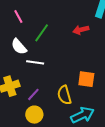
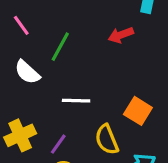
white line: (35, 62) -> (76, 101), moved
orange square: (86, 79) -> (138, 111), turned 30

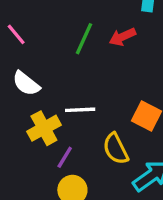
green line: (60, 47) -> (84, 39), moved
yellow cross: (20, 135) -> (44, 128), moved

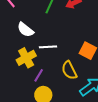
white semicircle: (26, 83) -> (25, 30), moved

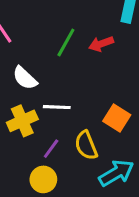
purple line: (39, 75) -> (51, 149), moved

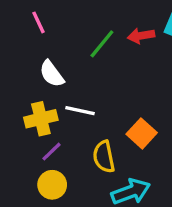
red arrow: (101, 44) -> (141, 36), moved
purple line: (51, 149) -> (52, 152), moved

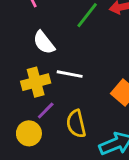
yellow semicircle: (104, 157) -> (76, 124), moved
yellow circle: (52, 185) -> (29, 133), moved

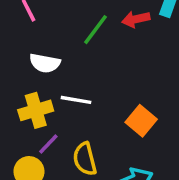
white semicircle: (44, 43) -> (45, 63), turned -40

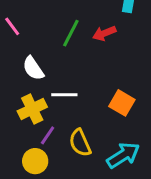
red arrow: (136, 19) -> (104, 33), moved
white semicircle: (45, 63) -> (33, 68), turned 55

